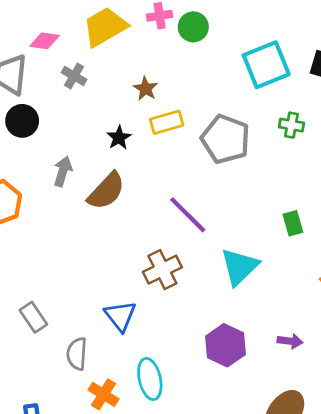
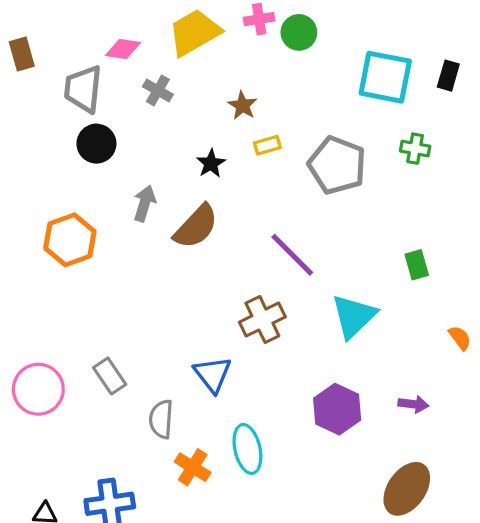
cyan square: (266, 65) -> (385, 77), turned 33
yellow rectangle: (167, 122) -> (267, 145), size x0.7

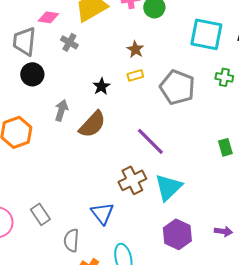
brown star: (242, 105) -> (135, 49), moved
cyan triangle: (354, 316) -> (168, 187), moved

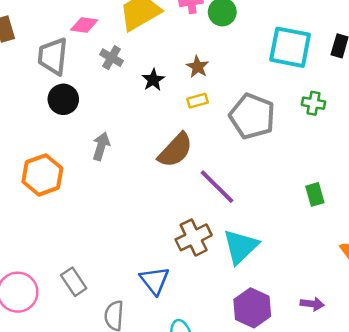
black star: (101, 86) -> (153, 80), moved
brown semicircle: (92, 124) -> (175, 150), moved

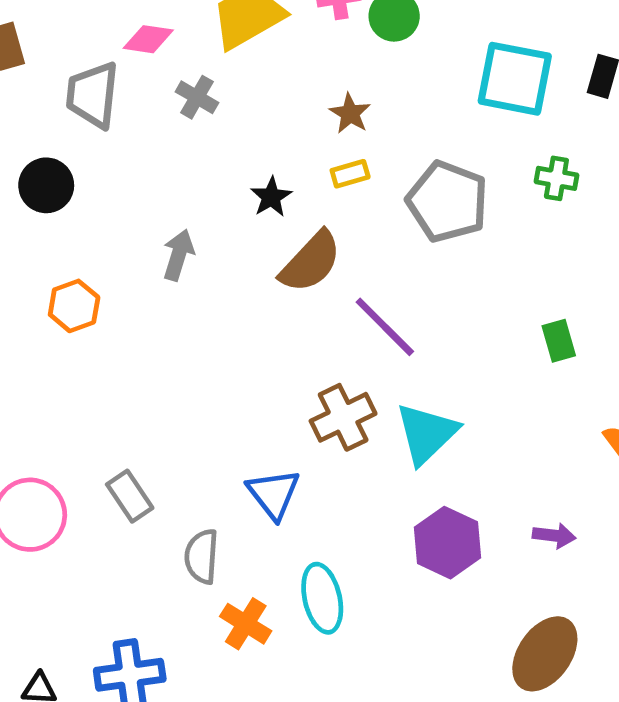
black star: (153, 80) -> (271, 197), moved
black circle: (63, 99) -> (46, 185), moved
orange hexagon: (42, 175) -> (74, 306), size x0.7

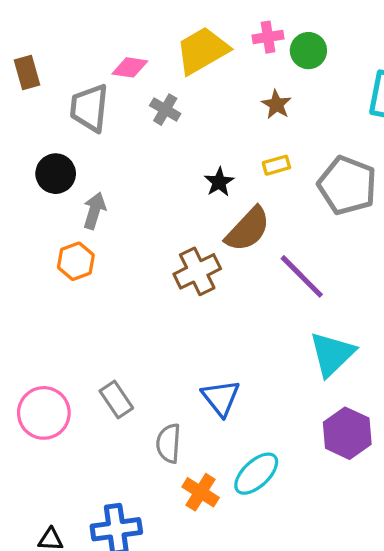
brown star: (350, 113) -> (276, 105), moved
gray arrow: (178, 255) -> (94, 211), moved
brown cross: (343, 417) -> (197, 271), moved
cyan ellipse: (322, 598) -> (256, 474), turned 60

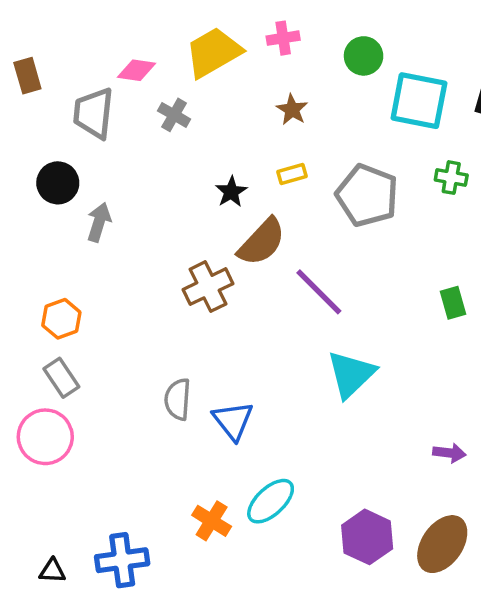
green circle: (308, 51) -> (364, 56), moved
orange hexagon: (76, 261) -> (61, 319), moved
gray rectangle: (116, 399) -> (61, 378), moved
purple hexagon: (347, 433) -> (367, 537), moved
gray semicircle: (169, 443) -> (178, 399), moved

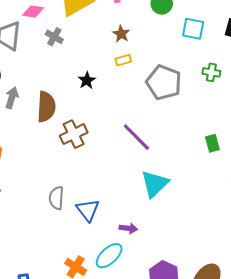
cyan square: (419, 101) -> (193, 29), size x0.7
yellow rectangle: (292, 174) -> (123, 60), moved
brown semicircle: (262, 242) -> (46, 107), moved, turned -40
purple arrow: (449, 453) -> (128, 228), moved

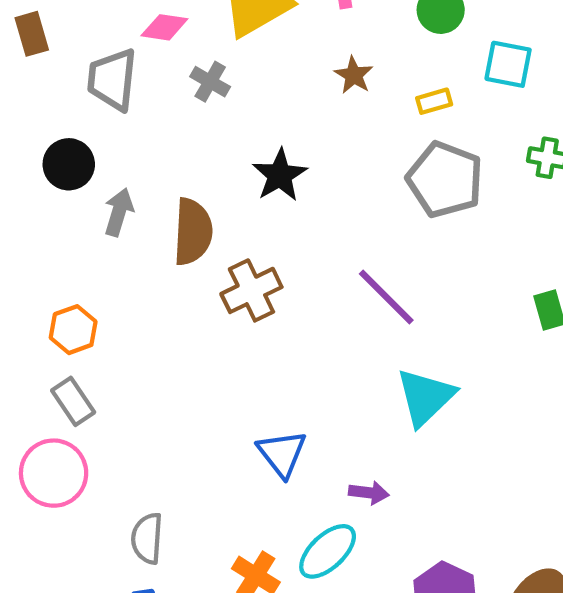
yellow rectangle: (123, 60) -> (434, 101), moved
black star: (87, 80) -> (280, 175), size x1.4
gray semicircle: (56, 198) -> (147, 538), moved

